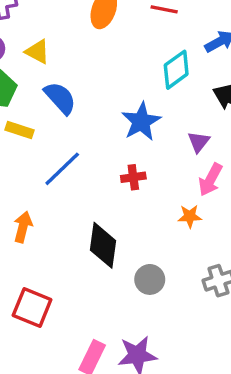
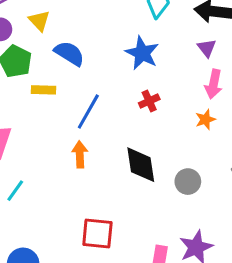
yellow triangle: (38, 52) -> (39, 21), turned 35
purple triangle: (199, 142) -> (207, 48), moved
orange arrow: (23, 227) -> (80, 154), moved

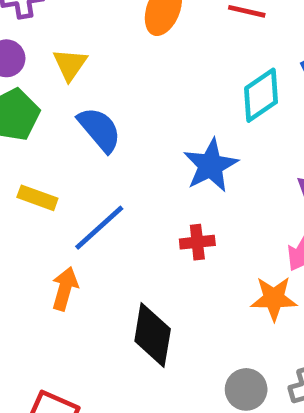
yellow rectangle: (43, 90) -> (37, 198), moved
orange star: (205, 119) -> (274, 298), size x1.4
gray circle: (188, 182) -> (246, 389), moved

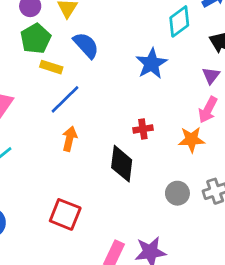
yellow rectangle: (37, 198) -> (51, 67), moved
blue line: (99, 228) -> (65, 99), moved
red cross: (197, 242) -> (143, 129), moved

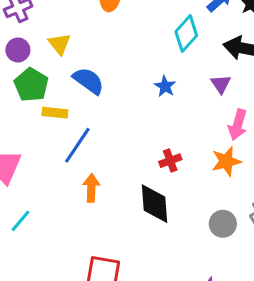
blue star: (152, 64) -> (165, 86), size x0.6
purple triangle: (211, 76) -> (221, 84), moved

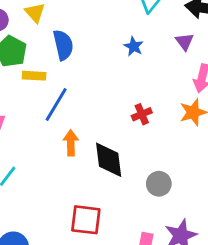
blue semicircle: (88, 81) -> (63, 45), turned 44
black diamond: (155, 204) -> (109, 160), moved
gray circle: (223, 224) -> (159, 184), moved

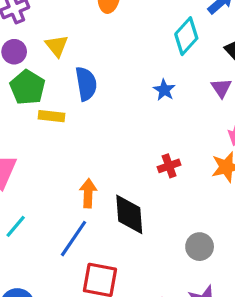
blue line: (56, 105) -> (74, 239), moved
gray circle: (159, 184) -> (200, 247), moved

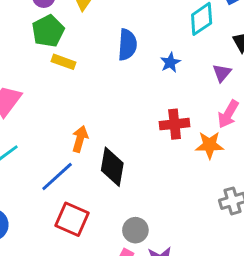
blue semicircle: (86, 84) -> (127, 45), moved
red cross: (169, 166) -> (175, 124), moved, size x1.4
gray circle: (200, 247) -> (135, 230), moved

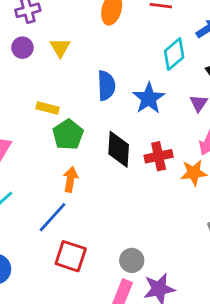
green pentagon: (48, 31) -> (68, 135), moved
blue star: (170, 62) -> (149, 98), size x1.6
black diamond: (112, 167) -> (119, 149), moved

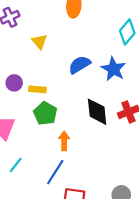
purple circle: (22, 48) -> (14, 83), moved
blue semicircle: (106, 86) -> (80, 65), turned -110
green pentagon: (68, 135) -> (45, 113), moved

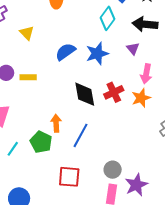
blue star: (113, 69) -> (97, 54), turned 30
green pentagon: (45, 113) -> (41, 142), moved
blue line: (55, 172) -> (80, 135), moved

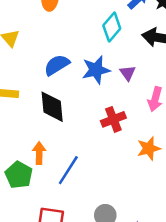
purple triangle: (133, 49) -> (128, 73), moved
black diamond: (85, 94) -> (52, 107), moved
orange star: (141, 98) -> (149, 148), moved

